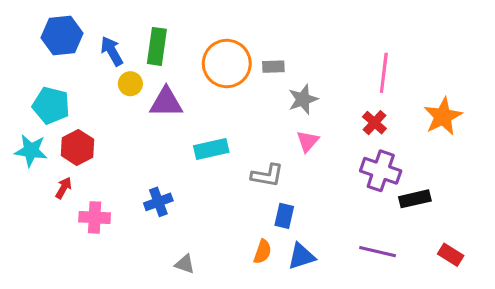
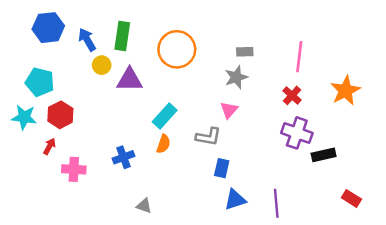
gray rectangle: (273, 67) -> (245, 52), moved
pink triangle: (308, 141) -> (229, 110), moved
cyan rectangle: (211, 149) -> (165, 116), turned -35
orange semicircle: (263, 252) -> (163, 144), moved
purple line: (378, 252) -> (276, 203), moved, turned 72

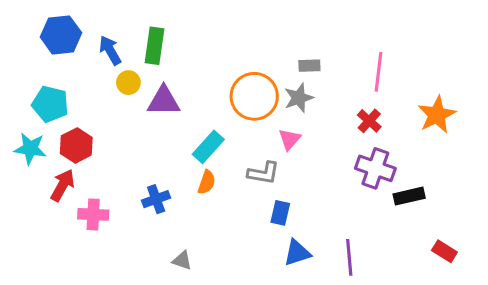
orange circle: (177, 49) -> (254, 96), moved
red arrow: (50, 146) -> (62, 185), size x1.5

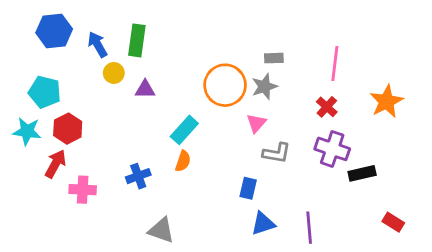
purple triangle: (164, 101) -> (145, 89), size x0.7
gray L-shape: (263, 173) -> (277, 153), moved
gray triangle: (182, 260) -> (161, 230), size x1.5

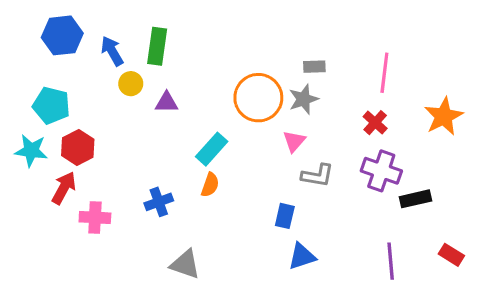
purple line: (309, 228) -> (391, 261), moved

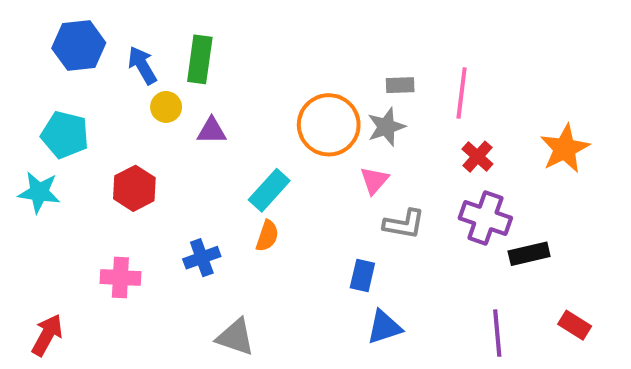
pink line: (384, 73) -> (462, 93), moved
red hexagon: (78, 147) -> (134, 188), moved
red arrow: (64, 188) -> (47, 335), moved

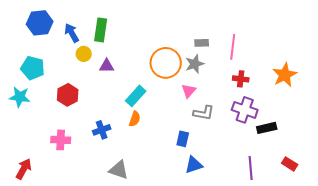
red cross: (477, 157) -> (241, 79), turned -35

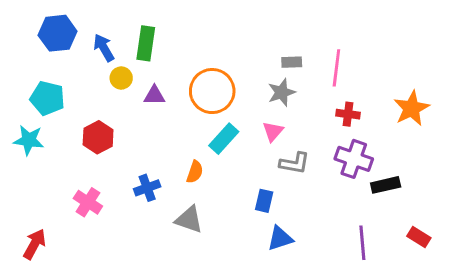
orange circle: (166, 63) -> (212, 91), moved
cyan rectangle: (136, 96) -> (224, 139), moved
pink cross: (61, 140) -> (88, 202), turned 30
gray triangle: (119, 170) -> (189, 220), moved

